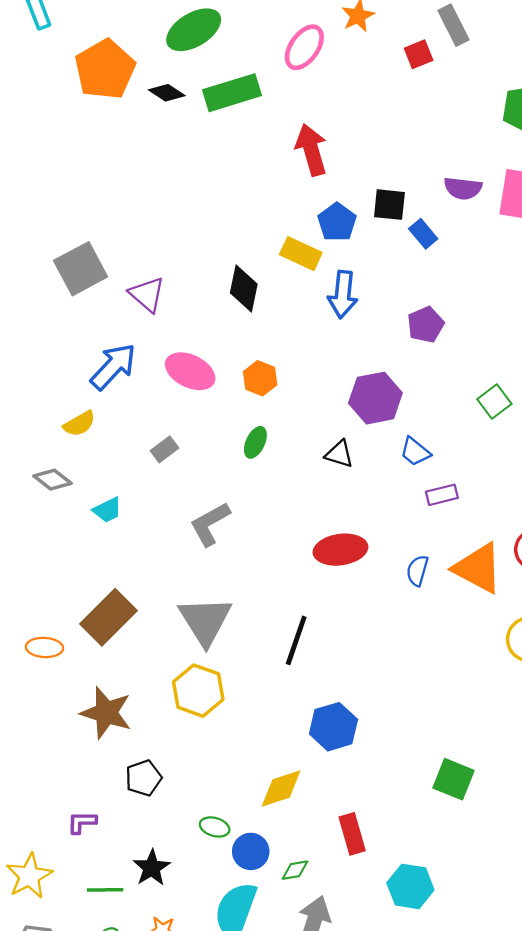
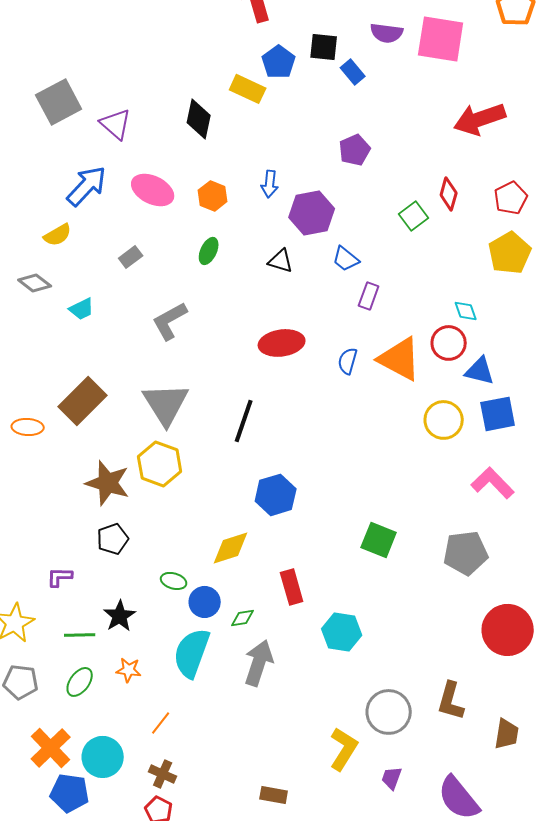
blue arrow: (343, 294) -> (270, 184), moved, size x0.7
purple rectangle: (442, 495) -> (369, 296), turned -56
brown star: (106, 713) -> (108, 483), moved

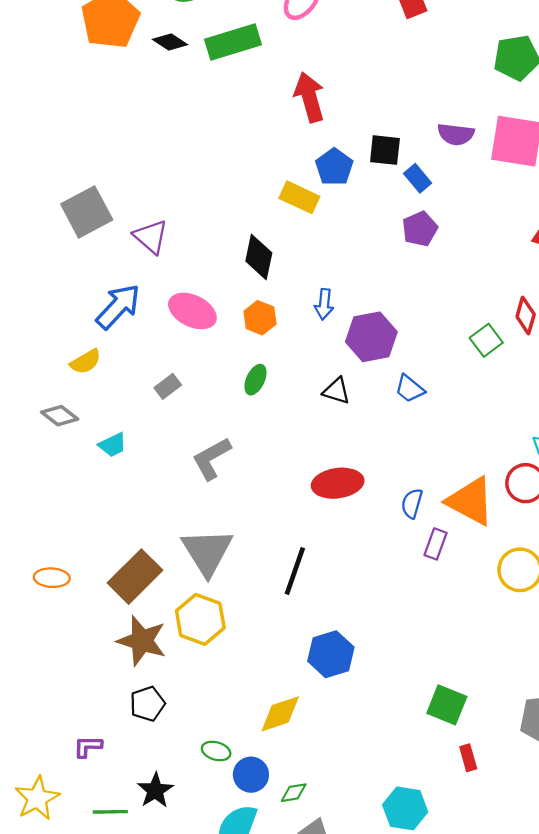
black diamond: (199, 119) -> (259, 257), moved
purple pentagon: (355, 150) -> (420, 229), moved
purple rectangle: (369, 296) -> (436, 544), moved
brown rectangle: (83, 401) -> (135, 577), moved
red rectangle: (292, 587) -> (468, 758), moved, size x0.7

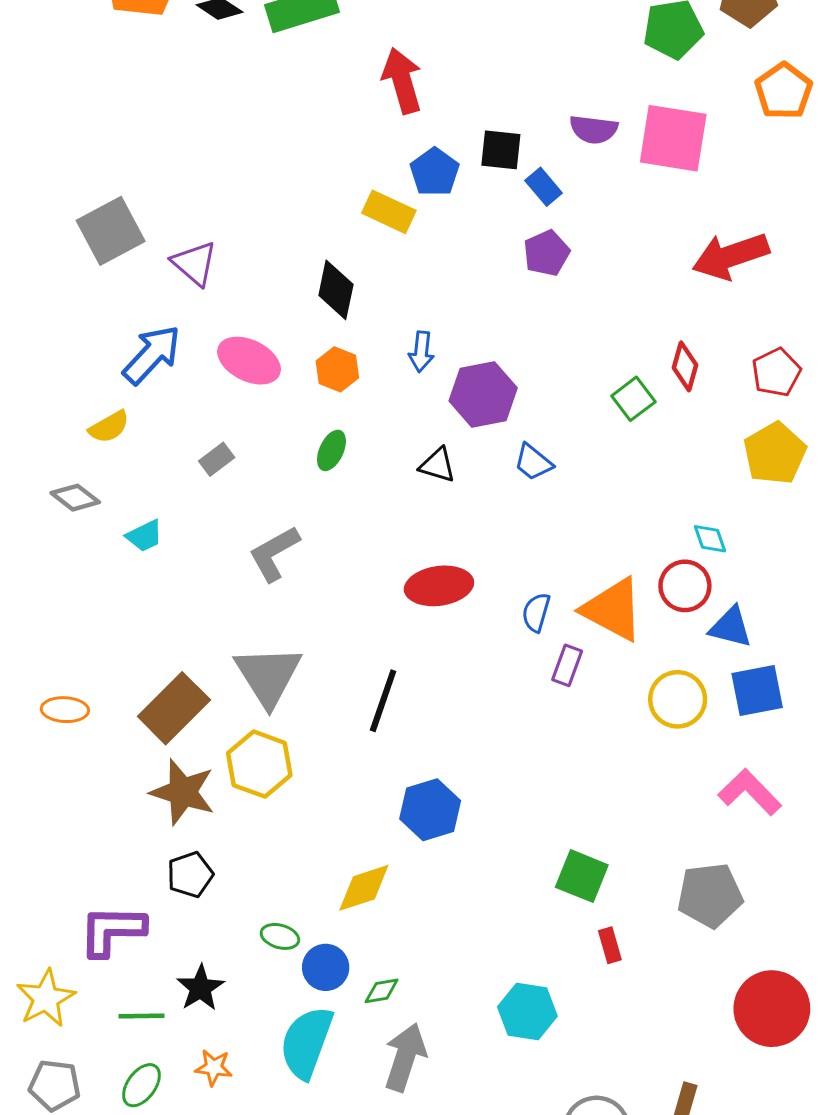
purple L-shape: (88, 747) -> (112, 931), size x1.8

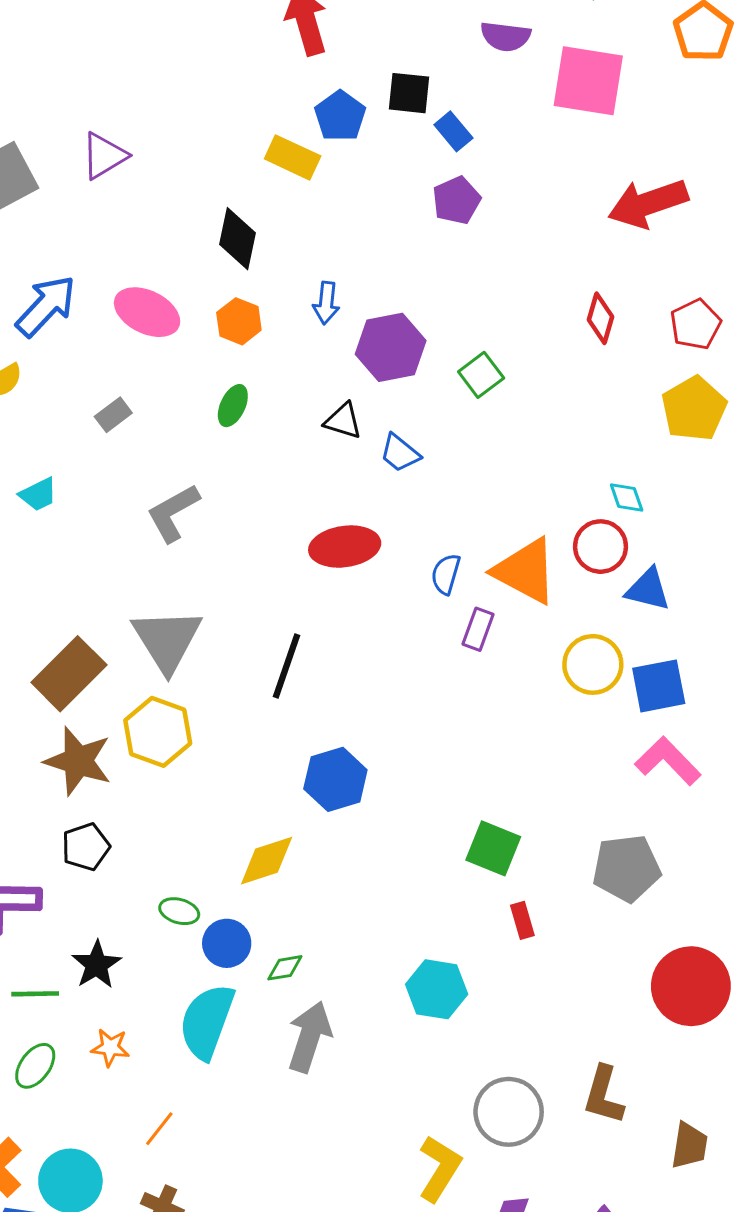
purple semicircle: (594, 129) -> (506, 36), moved
purple triangle: (195, 263) -> (104, 156), moved, turned 48
green square: (633, 399) -> (481, 375), moved
blue trapezoid: (533, 462) -> (400, 453), moved
blue square: (757, 690) -> (659, 686), moved

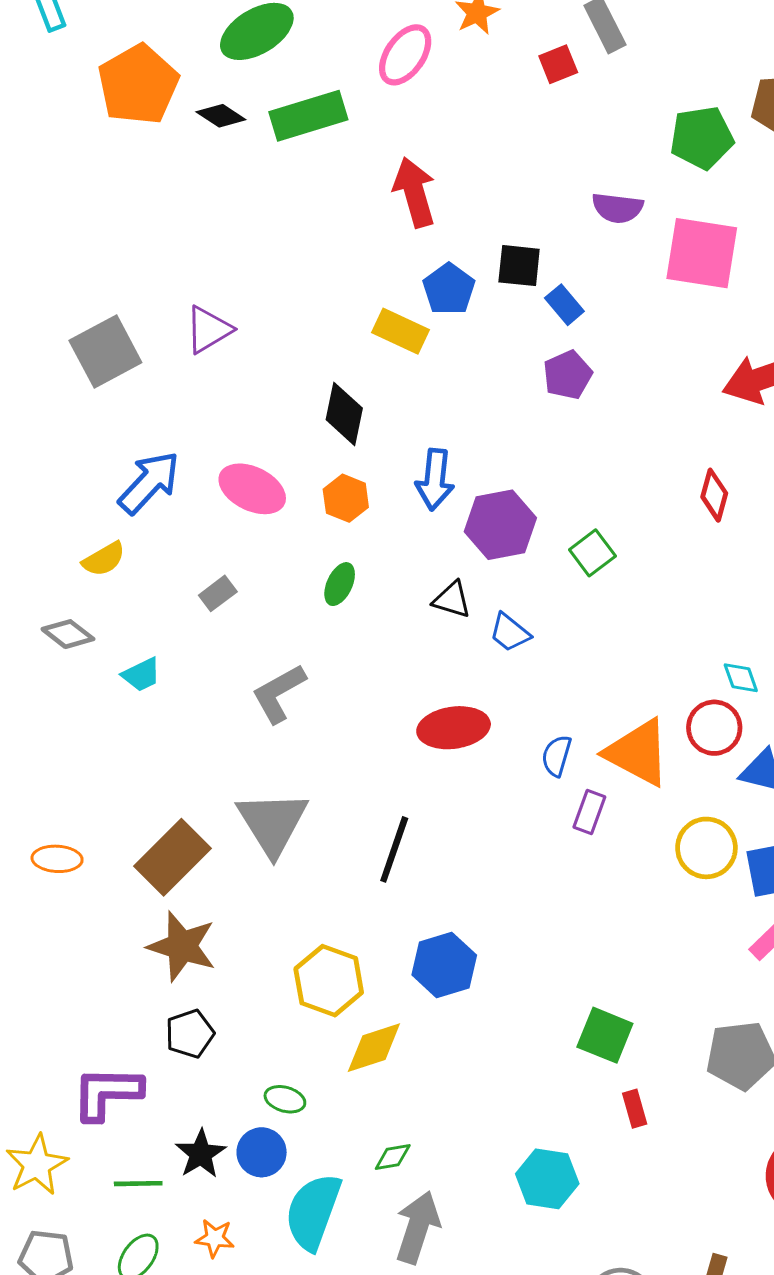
blue arrow: (326, 303) -> (435, 479), size x1.4
yellow hexagon: (158, 732) -> (329, 981), moved
blue circle: (227, 943) -> (262, 1152), moved

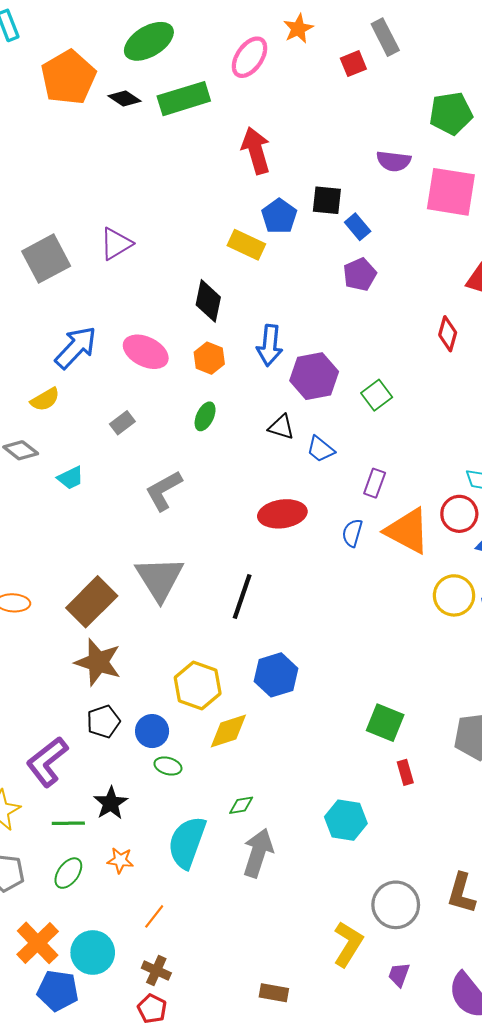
red diamond: (714, 495) -> (448, 334), moved
purple rectangle: (589, 812) -> (375, 483), moved
purple L-shape: (107, 1093) -> (47, 762), turned -39
blue circle: (262, 1152) -> (152, 731), moved

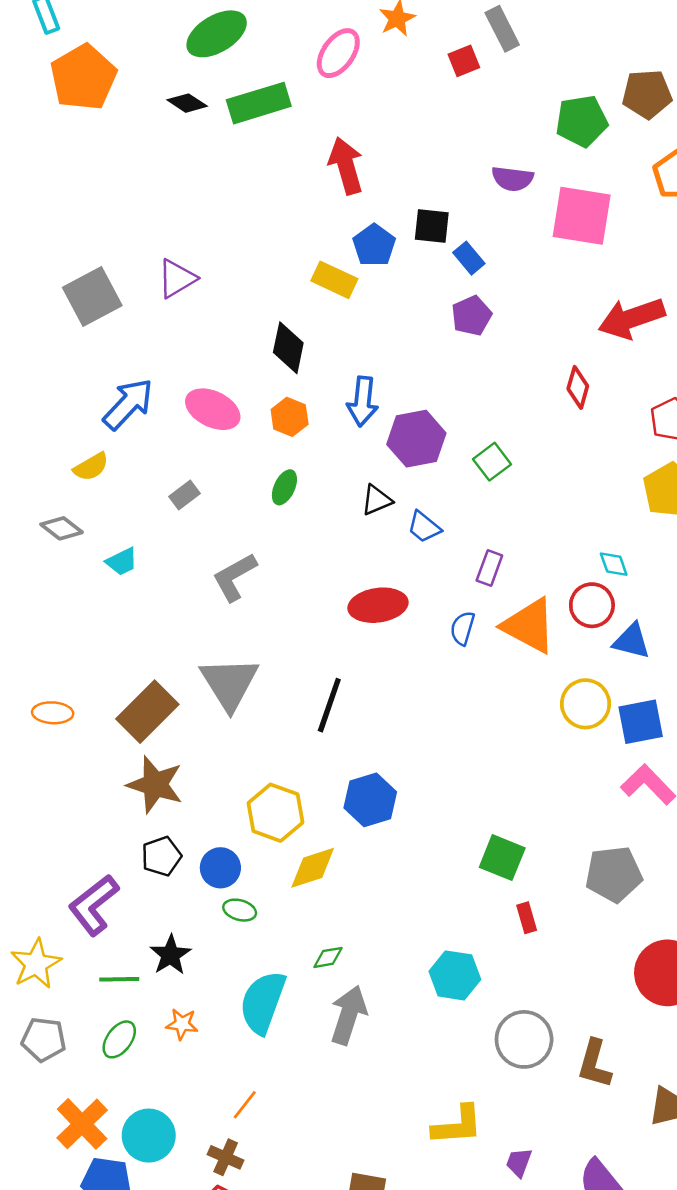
orange pentagon: (68, 77) -> (83, 77), moved
black triangle: (281, 427) -> (377, 500), turned -40
gray circle: (396, 905) -> (524, 1039), moved
orange line: (154, 916) -> (245, 1105), moved
yellow L-shape: (348, 944) -> (457, 1125), turned 54

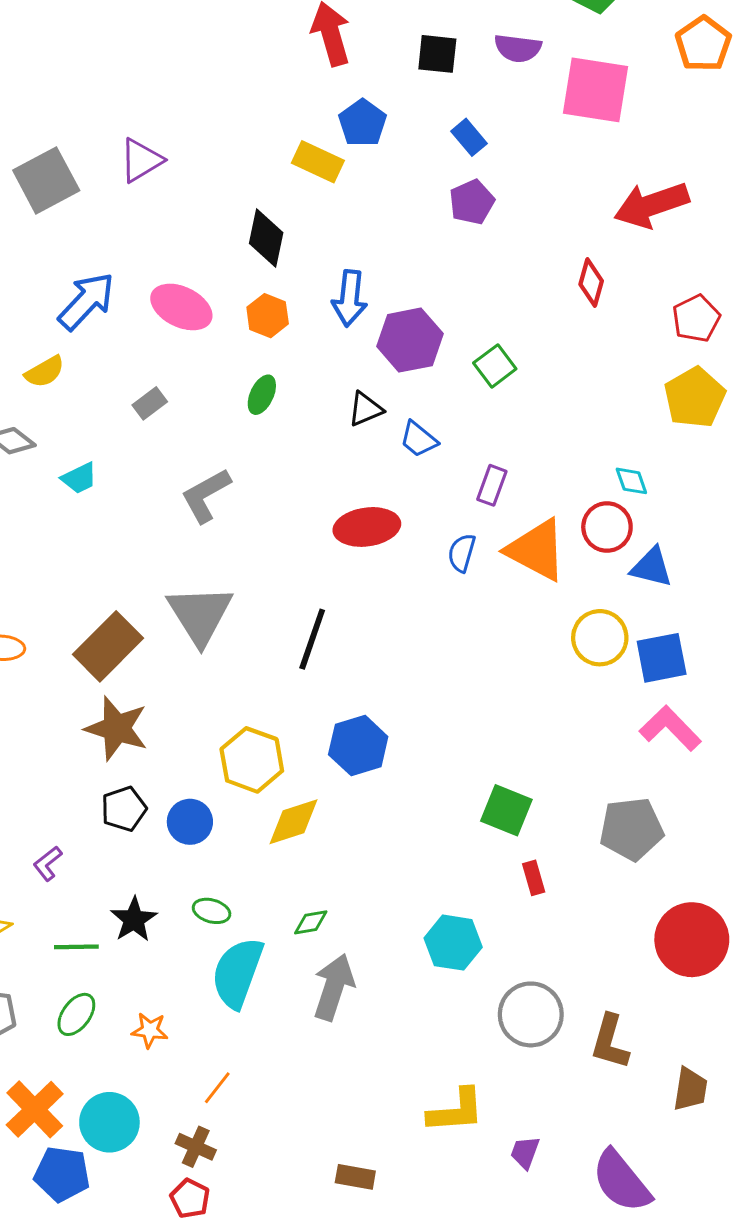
black square: (432, 226) -> (437, 54), moved
purple L-shape: (94, 905) -> (48, 863), size x0.5
green ellipse: (240, 910) -> (212, 911), moved
orange star: (182, 1024) -> (150, 1030), moved

